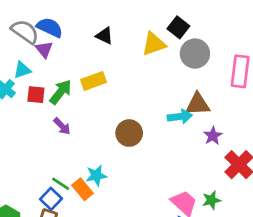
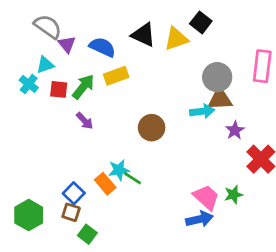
blue semicircle: (50, 27) -> (102, 47), moved
black triangle: (104, 36) -> (143, 35), moved, size x1.4
gray circle: (195, 54) -> (217, 77), moved
green line: (61, 184) -> (132, 178), moved

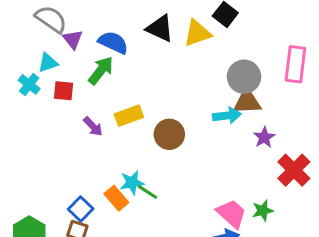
yellow rectangle: (116, 76) -> (129, 116), moved
green arrow: (83, 87) -> (101, 70), moved

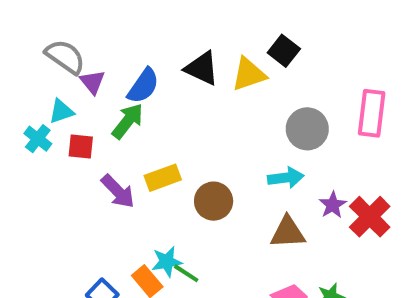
blue semicircle: (113, 42) -> (143, 86), turned 100
brown triangle: (247, 102) -> (288, 232), moved
purple arrow: (93, 127) -> (118, 191), size x1.4
red cross: (294, 170) -> (370, 217), moved

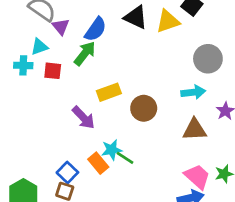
cyan cross: (38, 139) -> (23, 65), turned -36
purple arrow: (118, 191) -> (83, 118), moved

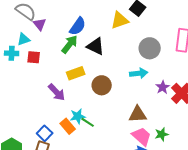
black triangle: (136, 17) -> (96, 46), moved
blue semicircle: (96, 29) -> (78, 26), moved
green arrow: (85, 53) -> (70, 44), moved
brown triangle: (195, 130) -> (138, 114), moved

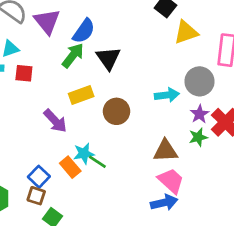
yellow triangle: (120, 20) -> (186, 32), moved
purple triangle: (40, 24) -> (47, 22), moved, size x1.5
black triangle: (96, 46) -> (108, 58), turned 30
gray circle: (150, 48) -> (200, 81), moved
green star: (162, 134) -> (198, 137), moved

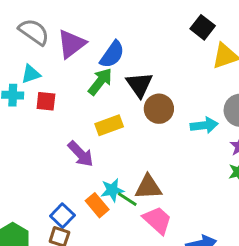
purple triangle: (47, 22) -> (72, 44), turned 32
brown circle: (116, 111) -> (159, 109), moved
brown triangle: (165, 151) -> (148, 187), moved
pink trapezoid: (171, 181) -> (157, 220), moved

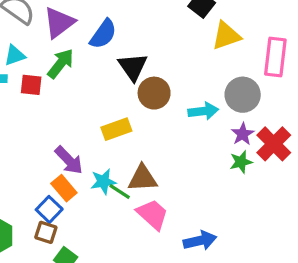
green arrow: (100, 82) -> (61, 64), moved
yellow rectangle: (109, 125) -> (116, 129), moved
purple arrow: (81, 154) -> (69, 160), moved
orange rectangle: (97, 205) -> (64, 188), moved

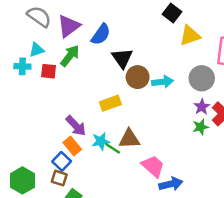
cyan arrow: (203, 111) -> (163, 82), moved
pink trapezoid: (152, 214) -> (153, 166), moved

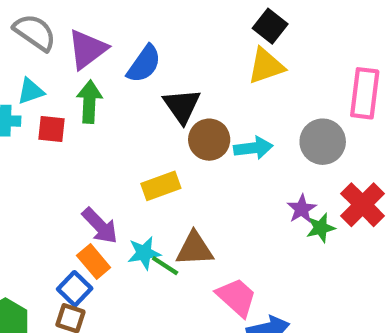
yellow triangle: (190, 36) -> (266, 66), moved
green arrow: (70, 56) -> (89, 102), turned -35
purple star: (202, 107) -> (302, 209), moved

